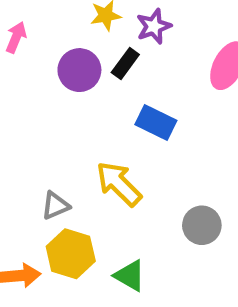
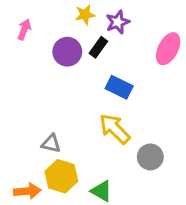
yellow arrow: (119, 184) -> (115, 129), moved
gray triangle: (55, 206) -> (51, 144), turned 36

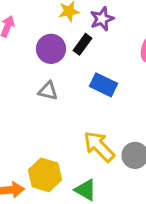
yellow arrow: (115, 129) -> (99, 146), moved
gray triangle: (51, 144) -> (48, 91), moved

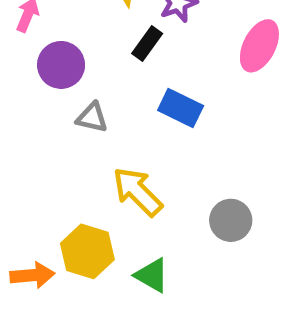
purple circle: (51, 49) -> (61, 65), moved
yellow arrow: (99, 146) -> (138, 192), moved

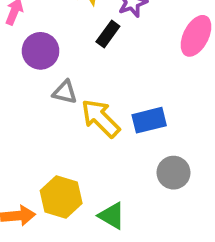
blue rectangle: (181, 108) -> (149, 120), moved, turned -40
yellow arrow: (138, 192) -> (100, 118), moved

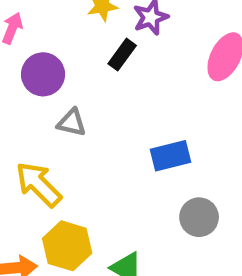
yellow arrow: (100, 118) -> (39, 184), moved

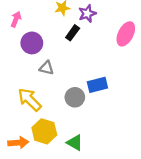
gray circle: (199, 217) -> (75, 97), moved

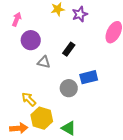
black rectangle: (73, 33) -> (69, 49), moved
yellow arrow: (30, 100) -> (29, 99), moved, size x0.7

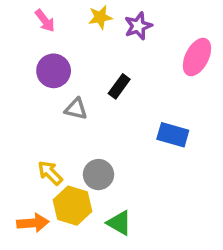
pink arrow: (17, 19) -> (45, 21), moved, turned 120
blue rectangle: (89, 77) -> (173, 135), moved, turned 30
gray circle: (69, 88) -> (98, 175), moved

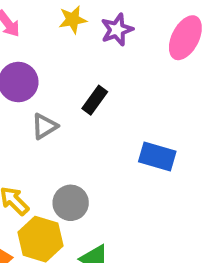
pink ellipse: (197, 57) -> (185, 38), moved
gray triangle: (76, 109) -> (44, 126), turned -45

